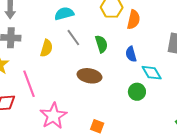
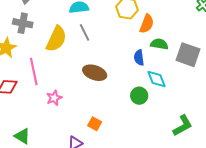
green semicircle: (101, 44) -> (159, 44), moved, turned -72
yellow semicircle: (47, 48) -> (56, 39), size x1.5
pink star: (53, 116) -> (54, 98), moved, size x0.6

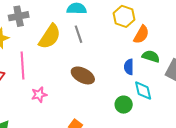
gray cross: (23, 23) -> (19, 16), turned -30

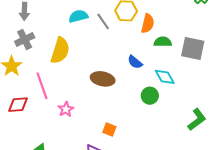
gray line: (78, 34) -> (103, 21), moved
blue semicircle: (129, 67) -> (135, 62), moved, turned -35

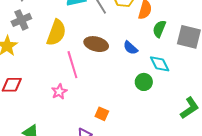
green semicircle: (163, 42) -> (159, 29), turned -72
brown ellipse: (103, 79) -> (96, 44), moved
pink line: (42, 86) -> (72, 65), moved

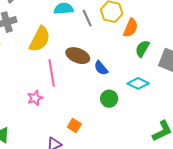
blue semicircle: (130, 48) -> (101, 68), moved
cyan diamond: (160, 64) -> (138, 83), turned -45
green circle: (144, 82) -> (109, 99), moved

